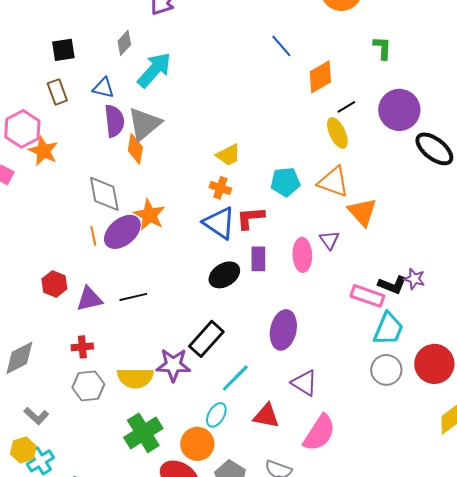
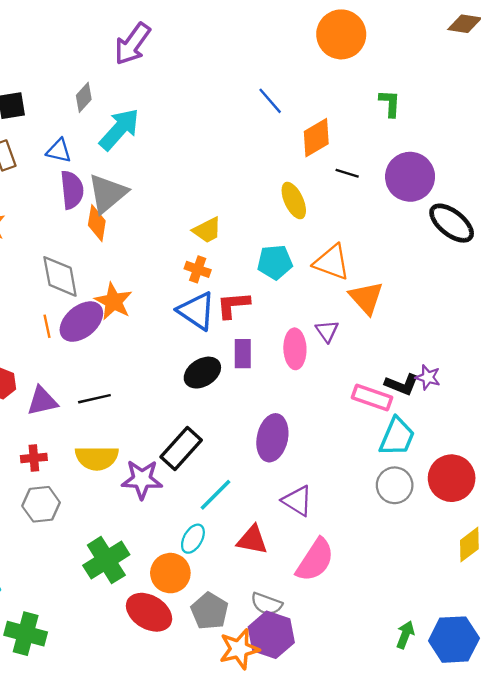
black line: (346, 107) -> (347, 173), turned 48
yellow ellipse: (337, 133) -> (294, 201), moved
yellow semicircle: (135, 378) -> (97, 458), moved

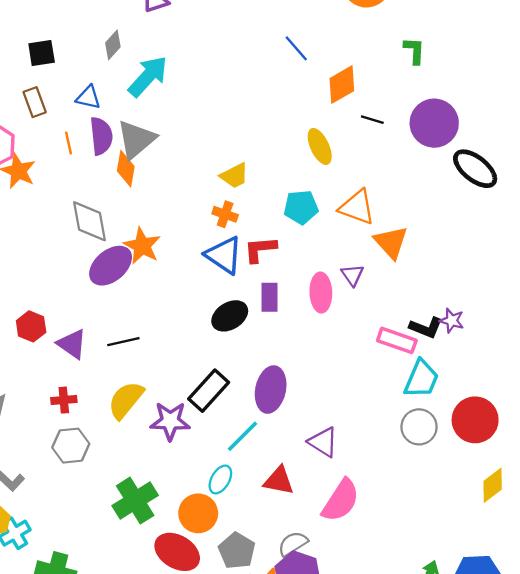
orange line: (47, 326) -> (68, 143), moved
purple triangle: (42, 401) -> (72, 344), turned 48
purple ellipse: (272, 438) -> (271, 390), moved
yellow semicircle: (97, 458) -> (126, 400), turned 129
gray semicircle: (266, 604) -> (293, 544), turned 128

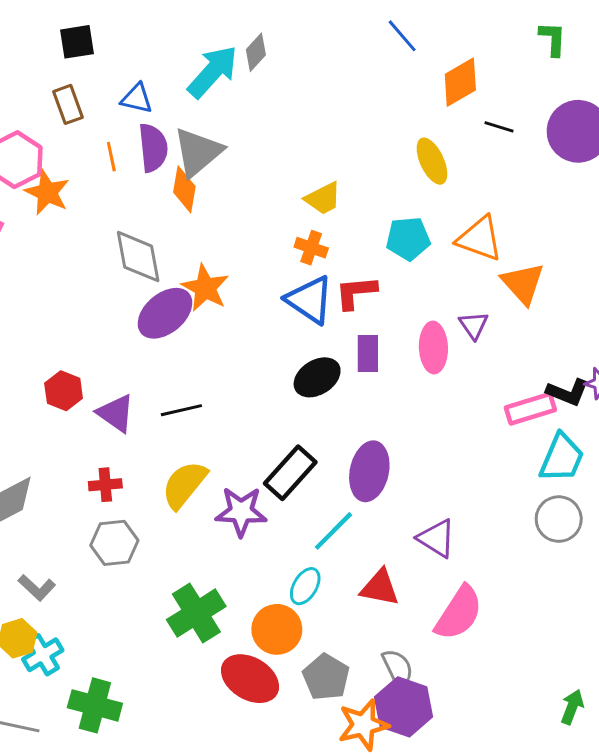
gray diamond: (113, 45) -> (256, 52), moved
pink rectangle: (397, 340) -> (530, 409), turned -36
gray semicircle: (293, 544) -> (398, 668), turned 96

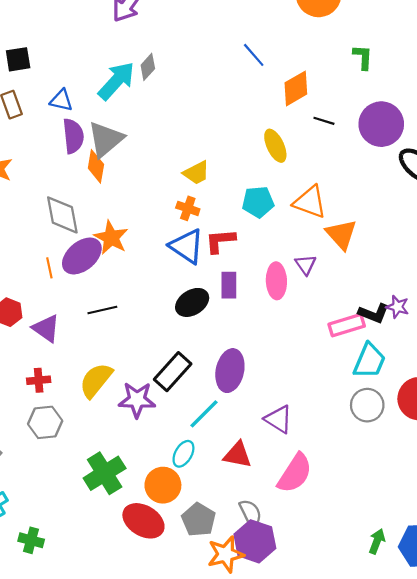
orange line: (111, 157) -> (49, 268), moved
black line: (181, 410) -> (102, 310), moved
green cross: (95, 705) -> (31, 540), size x0.7

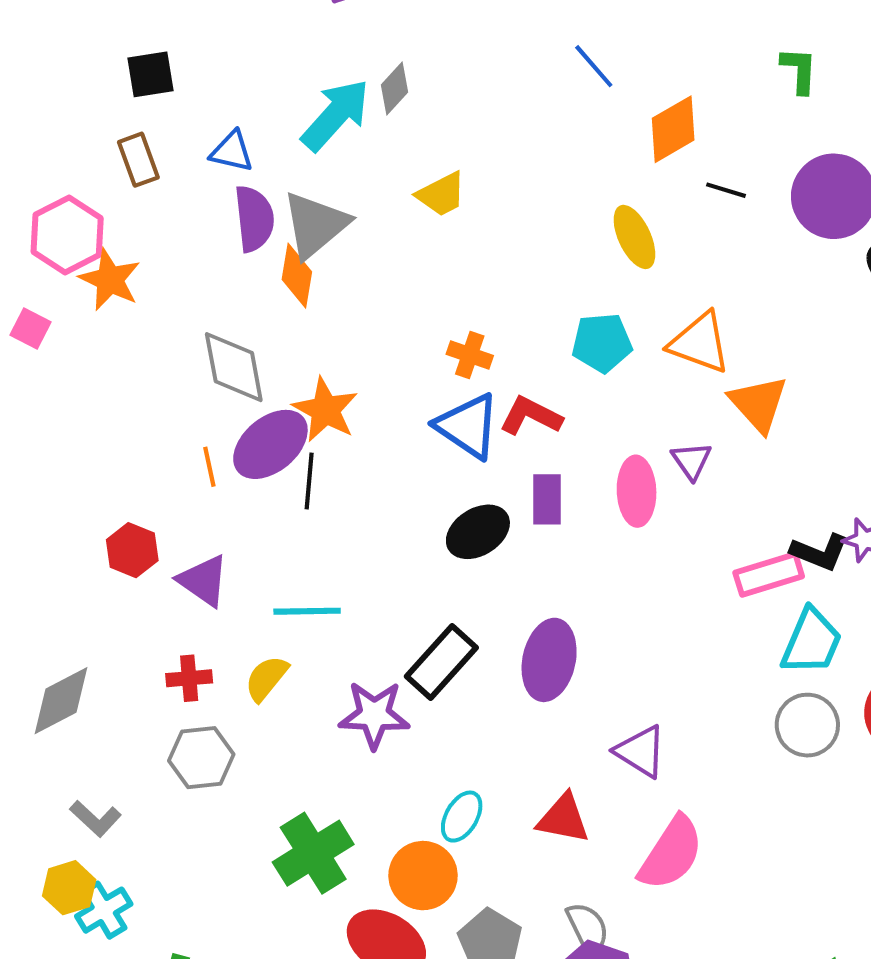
yellow trapezoid: (196, 173) -> (441, 194), moved
red L-shape: (220, 241) -> (531, 416), turned 32
black line: (102, 310) -> (309, 481), moved, turned -72
yellow semicircle: (96, 380) -> (266, 678), moved, size x0.7
cyan line: (204, 414) -> (307, 611), moved, turned 44

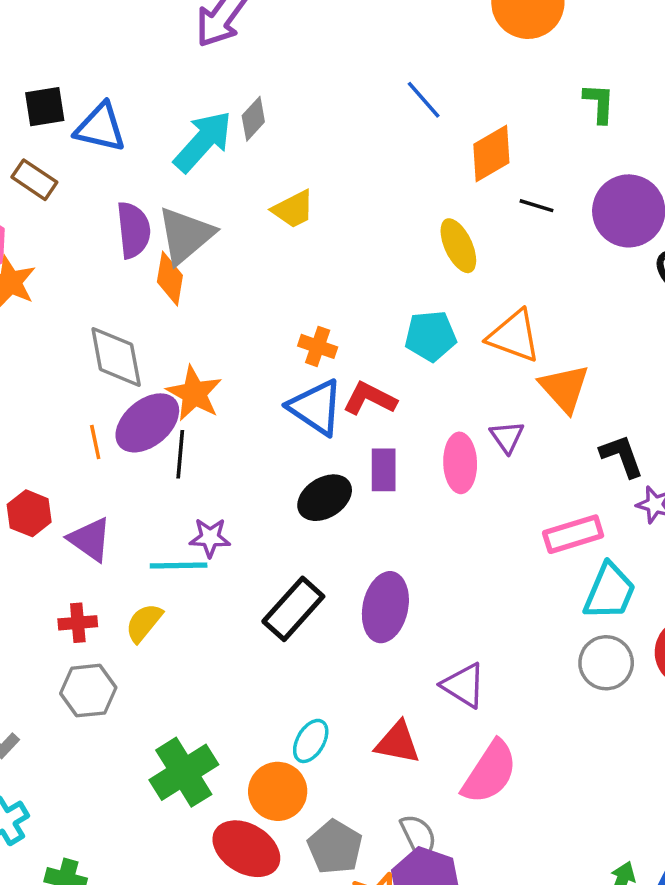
blue triangle: (232, 152) -> (100, 128), moved, size x1.4
brown rectangle: (138, 160) -> (34, 180), turned -36
black L-shape: (820, 552) -> (622, 456), moved, turned -132
purple star: (374, 715) -> (210, 538), moved, size x0.7

